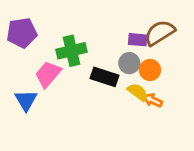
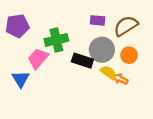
purple rectangle: (138, 40) -> (98, 20), moved
gray circle: (129, 63) -> (102, 50), size x1.5
orange circle: (150, 70) -> (129, 55), moved

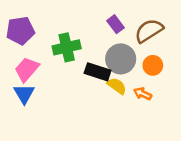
purple rectangle: (98, 20) -> (116, 24), turned 48
pink trapezoid: (38, 58) -> (27, 69), moved
yellow semicircle: (108, 73) -> (117, 86), moved

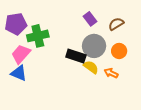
brown semicircle: (149, 31) -> (116, 24), size x0.7
green cross: (67, 47) -> (38, 36), moved
blue triangle: (24, 94) -> (19, 73), turned -36

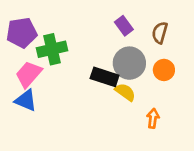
brown semicircle: (116, 24) -> (160, 33), turned -42
orange arrow: (111, 73) -> (153, 118), moved, turned 72

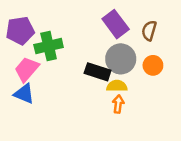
purple rectangle: (124, 26) -> (116, 24), size x1.5
yellow semicircle: (125, 92) -> (117, 86), turned -36
orange arrow: (153, 118) -> (118, 104), moved

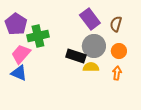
purple pentagon: (20, 31) -> (16, 24), turned -30
orange arrow: (118, 104) -> (117, 73), moved

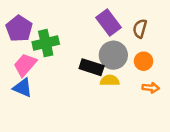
orange arrow: (117, 73) -> (151, 88), moved, turned 88

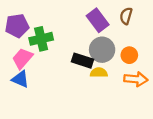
purple pentagon: (19, 29) -> (17, 26), turned 30
brown semicircle: (140, 29) -> (126, 16), moved
orange arrow: (151, 88) -> (136, 79), size x1.5

